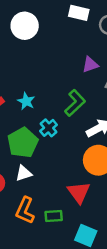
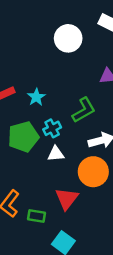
white circle: (25, 26) -> (68, 38), moved
white triangle: (24, 173) -> (56, 154), moved

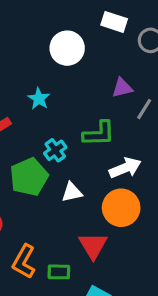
cyan star: (36, 97) -> (39, 99), moved
green L-shape: (84, 110) -> (99, 134), turned 36
cyan cross: (52, 128) -> (55, 150), moved

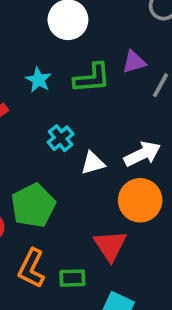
green L-shape: (99, 134) -> (92, 78), moved
green pentagon: (29, 177) -> (33, 205), moved
white triangle: (72, 192) -> (93, 163), moved

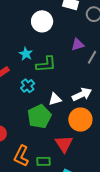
green L-shape: (92, 78) -> (46, 64), moved
cyan cross: (61, 138) -> (28, 86), moved
green pentagon: (33, 205) -> (39, 117), moved

